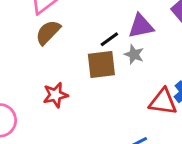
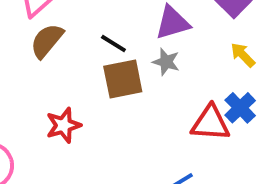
black line: (109, 39) -> (113, 44), moved, turned 72

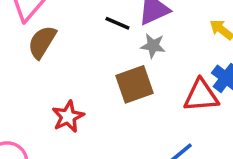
black line: (113, 44) -> (117, 23), moved
brown square: (123, 79) -> (134, 84), moved

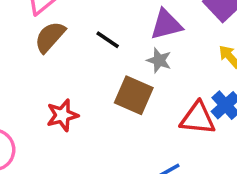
black line: (117, 23) -> (108, 40), moved
brown square: (134, 84) -> (134, 95), turned 33

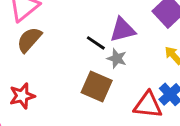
black line: (108, 40) -> (96, 43), moved
red star: (62, 115) -> (22, 96), moved

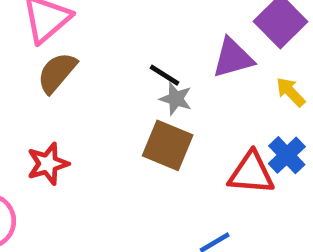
purple triangle: (123, 30) -> (233, 58), moved
gray star: (117, 58) -> (176, 99), moved

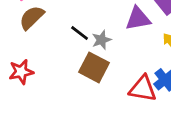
black line: (165, 75) -> (80, 33), moved
gray star: (176, 99) -> (101, 40), turned 30

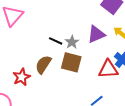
brown semicircle: (32, 18) -> (43, 65), moved
purple triangle: (138, 19) -> (96, 34), moved

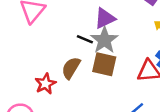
purple triangle: (96, 34) -> (105, 18), moved
gray star: (72, 42) -> (104, 40), size x1.6

